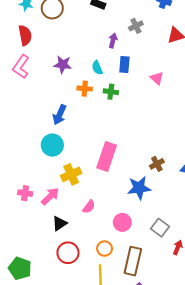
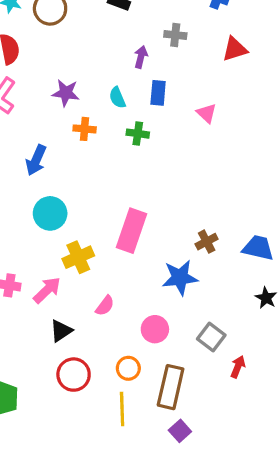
gray cross: (136, 26) -> (175, 35), turned 32
orange cross: (85, 89) -> (85, 129), moved
blue arrow: (60, 115) -> (36, 160), moved

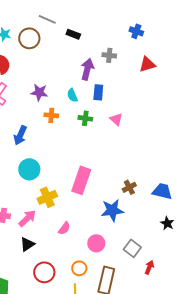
purple arrow: (141, 57) -> (87, 69), size x1.5
pink triangle: (207, 113) -> (116, 119), moved
black triangle: (61, 331) -> (27, 244), moved

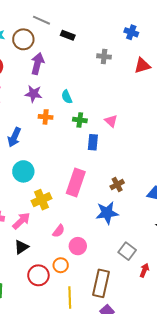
purple arrow: (87, 69) -> (37, 64), moved
blue rectangle: (98, 92) -> (93, 142), moved
brown cross: (129, 187) -> (117, 185), moved
pink circle: (96, 243) -> (78, 246), moved
orange circle: (79, 268) -> (61, 265), moved

